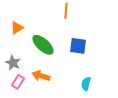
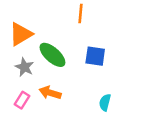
orange triangle: (17, 28) -> (21, 34), size x1.5
gray star: (13, 63) -> (24, 67), moved

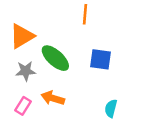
gray star: (24, 67) -> (26, 71), turned -30

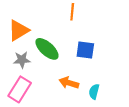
orange arrow: (53, 98) -> (69, 83), moved
pink rectangle: (23, 106) -> (20, 89), size x1.6

